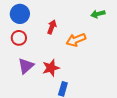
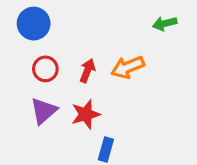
red arrow: (52, 27) -> (87, 71), moved
red circle: (19, 38) -> (45, 69), moved

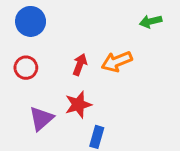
red circle: (45, 69) -> (26, 68), moved
purple triangle: (44, 111) -> (41, 118), moved

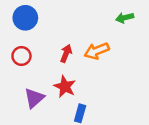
red star: (78, 105) -> (65, 87), turned -30

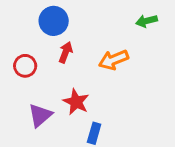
blue circle: (25, 18) -> (54, 21), moved
red arrow: (66, 53) -> (66, 52), moved

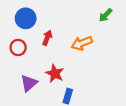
blue circle: (54, 21) -> (26, 18), moved
green arrow: (147, 21) -> (106, 15), turned -32

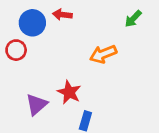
red arrow: (47, 38) -> (62, 15), moved, turned -104
red circle: (18, 47) -> (16, 50), moved

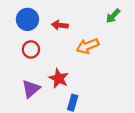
red arrow: (62, 15) -> (60, 25), moved
red circle: (16, 50) -> (31, 49), moved

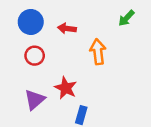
orange arrow: (88, 46) -> (98, 52), turned 105

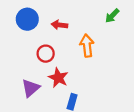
red circle: (35, 56) -> (46, 54), moved

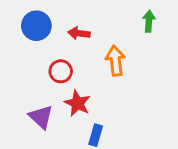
green arrow: (112, 16) -> (149, 21), turned 140
purple triangle: (31, 88) -> (41, 117), turned -36

